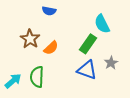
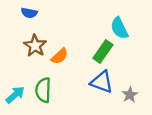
blue semicircle: (49, 11) -> (29, 13), moved
gray star: (111, 63) -> (130, 95), moved

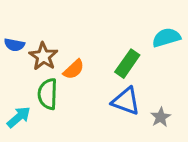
blue semicircle: (29, 13) -> (14, 45), moved
cyan semicircle: (119, 28) -> (166, 38), moved, turned 100
green semicircle: (43, 90) -> (48, 94), moved

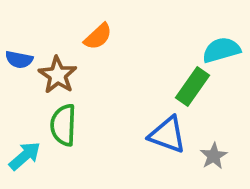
green rectangle: (127, 64) -> (192, 87), moved
orange semicircle: (74, 69) -> (98, 36), moved

